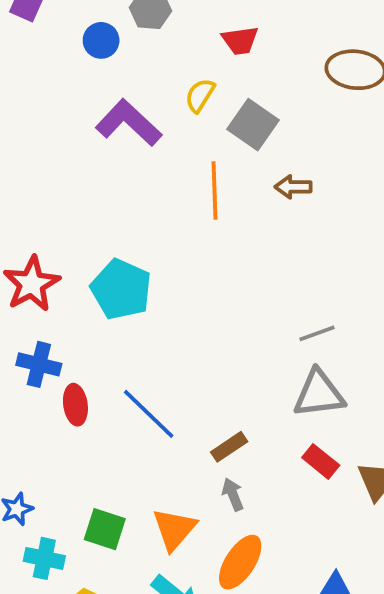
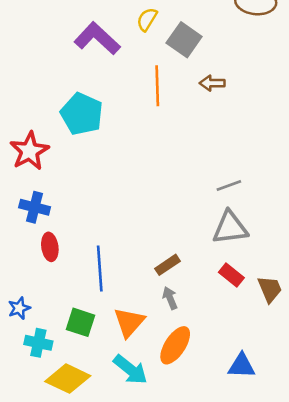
cyan pentagon: (121, 289) -> (82, 114), moved
red ellipse: (75, 405) -> (50, 247), moved
blue line: (149, 414) -> (100, 269), moved, turned 42

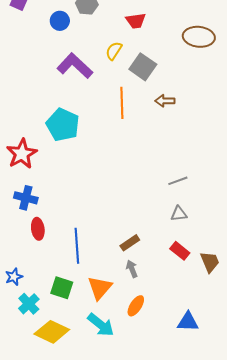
gray triangle: (230, 228) -> (179, 214), size x0.6
cyan cross: (38, 343) -> (29, 304), turned 35
orange ellipse: (175, 345) -> (136, 306), size x0.7

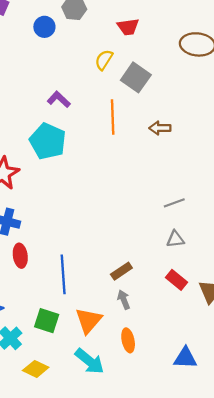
purple L-shape: (75, 66) -> (59, 99), moved, size x0.6
brown arrow: (165, 101) -> (160, 128), moved
orange ellipse: (136, 306) -> (128, 340), turned -45
yellow diamond: (52, 332) -> (36, 369), size x0.7

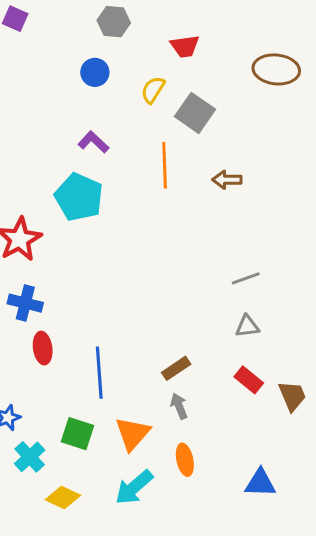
blue circle: (44, 27) -> (95, 72), moved
cyan arrow: (90, 361) -> (134, 487), turned 100

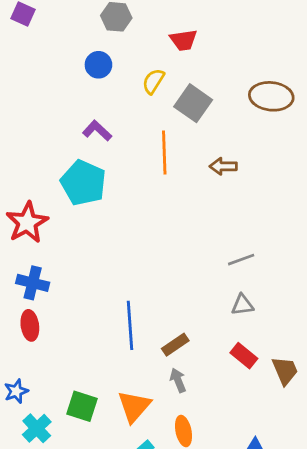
brown ellipse: (276, 69) -> (271, 96), moved
red ellipse: (43, 348) -> (30, 325), moved
blue line: (99, 373) -> (130, 325), moved

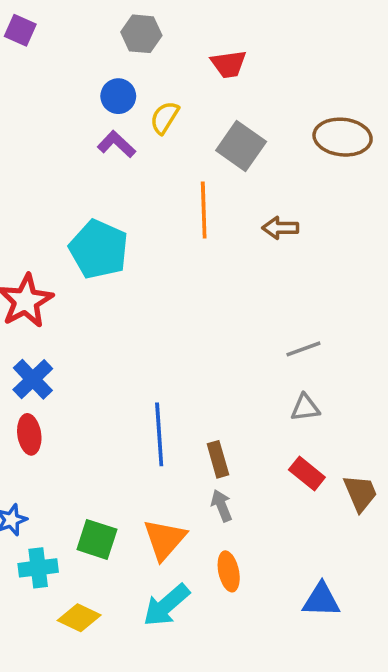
yellow semicircle: (153, 81) -> (165, 117), moved
purple L-shape: (97, 131) -> (116, 144), moved
blue cross: (33, 283) -> (33, 379), turned 32
brown rectangle: (175, 345) -> (218, 459), turned -72
cyan cross: (37, 428) -> (38, 568), turned 36

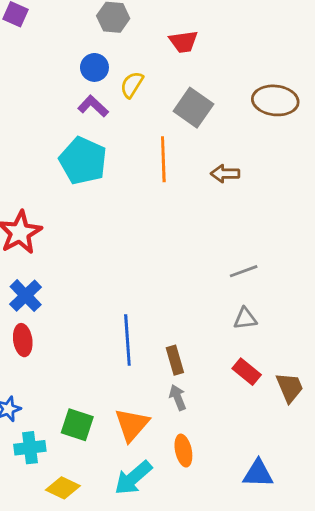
cyan pentagon: (99, 249) -> (83, 161), moved

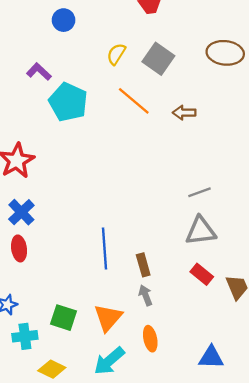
blue circle: (94, 67) -> (64, 20), moved
yellow semicircle: (132, 85) -> (116, 54), moved
purple L-shape: (93, 106) -> (39, 72), moved
orange line: (163, 159) -> (134, 101), turned -48
gray triangle: (245, 319) -> (201, 231), size x1.6

